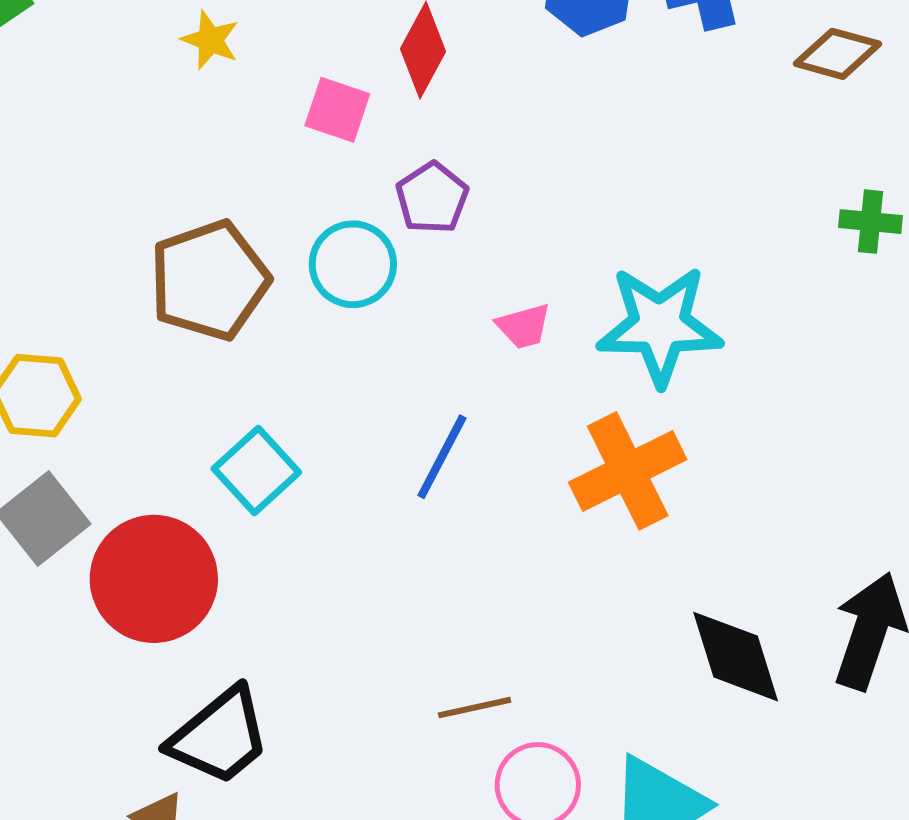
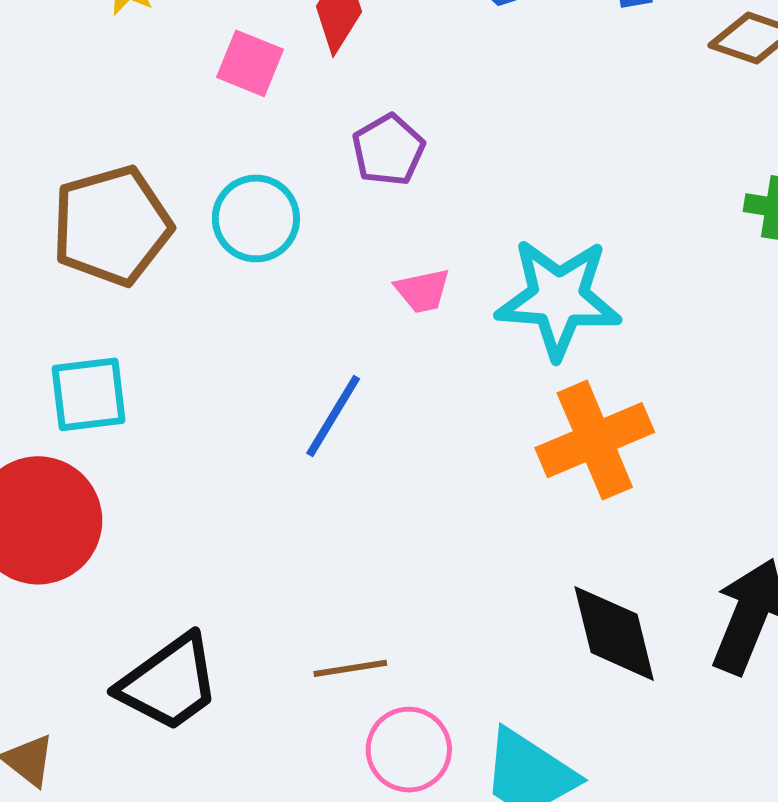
purple pentagon: (432, 198) -> (388, 150), moved
cyan square: (256, 470) -> (89, 394), moved, turned 32
orange cross: (628, 471) -> (595, 440), moved
black trapezoid: (219, 736) -> (169, 683), moved

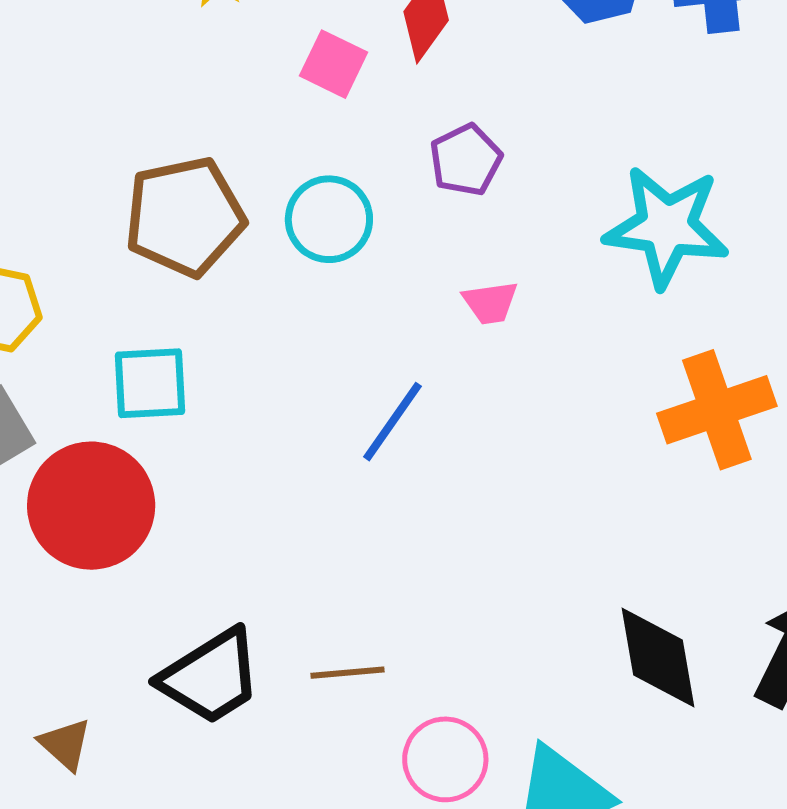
cyan star: (558, 298) -> (667, 227), moved
orange cross: (595, 440) -> (717, 410), moved
brown line: (350, 668) -> (348, 673), moved

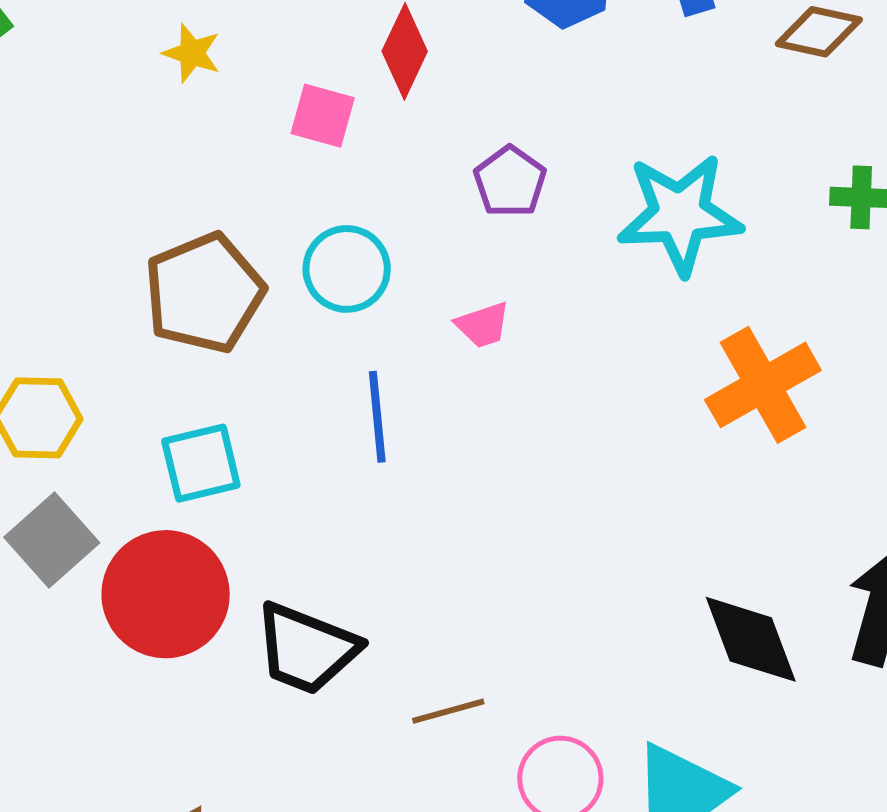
purple pentagon: (466, 160) -> (510, 182), moved
pink trapezoid: (490, 303) -> (483, 325), moved
blue line: (393, 422) -> (377, 417), moved, turned -30
black trapezoid: (211, 677) -> (307, 649), moved, turned 64

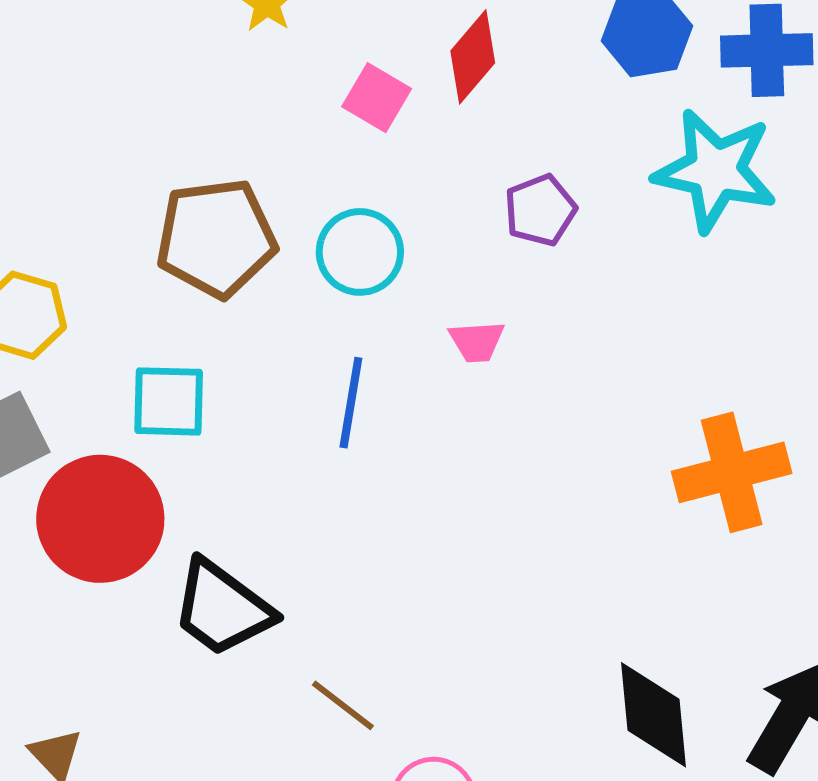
cyan star: (680, 214) -> (715, 171), moved
brown line: (448, 711) -> (343, 705), turned 38

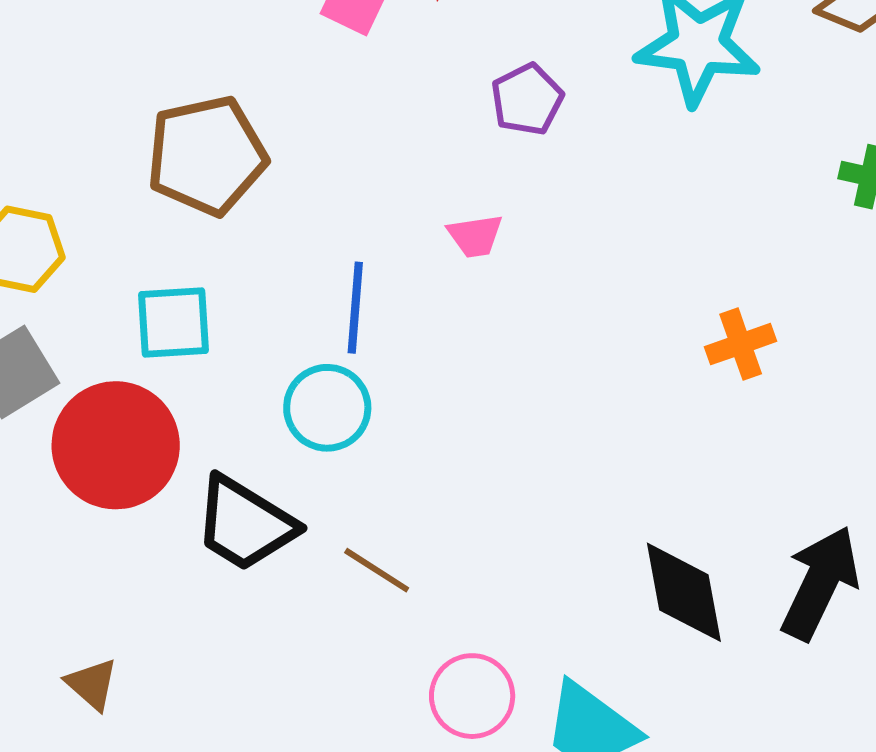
cyan circle: (360, 252) -> (327, 408), moved
orange cross: (732, 472) -> (741, 344), size x0.6
brown line: (343, 705) -> (377, 570), moved

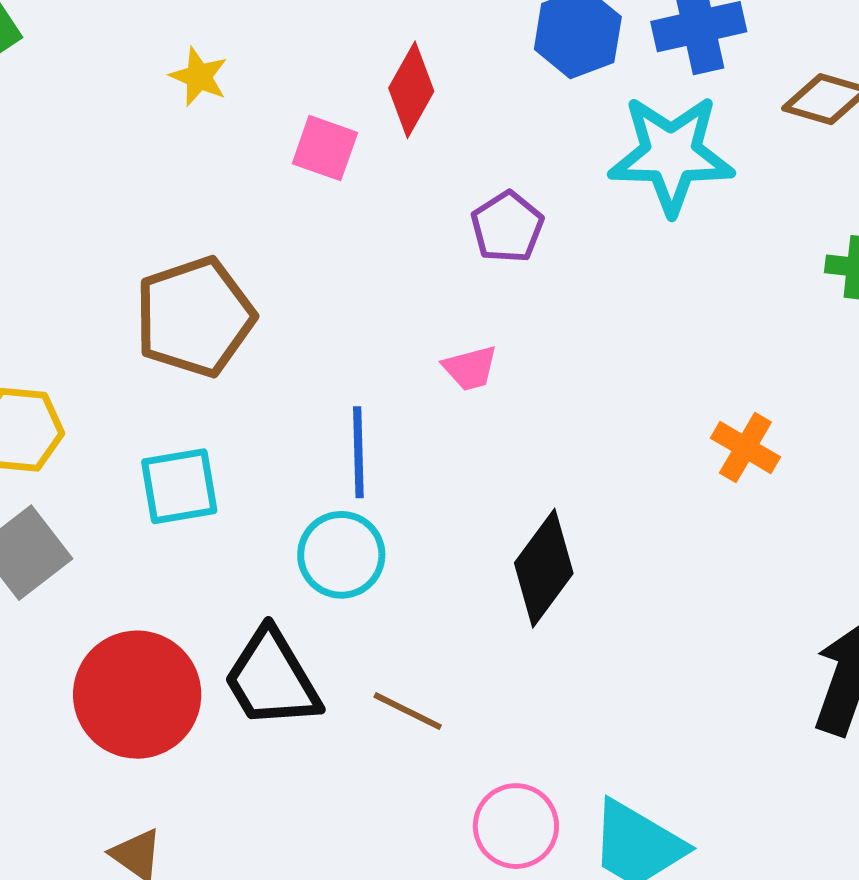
orange cross: (741, 344) -> (745, 447), turned -34
red circle: (116, 445) -> (137, 695), moved
black trapezoid: (245, 524) -> (272, 679), turned 34
black diamond: (684, 592) -> (544, 568), moved, turned 53

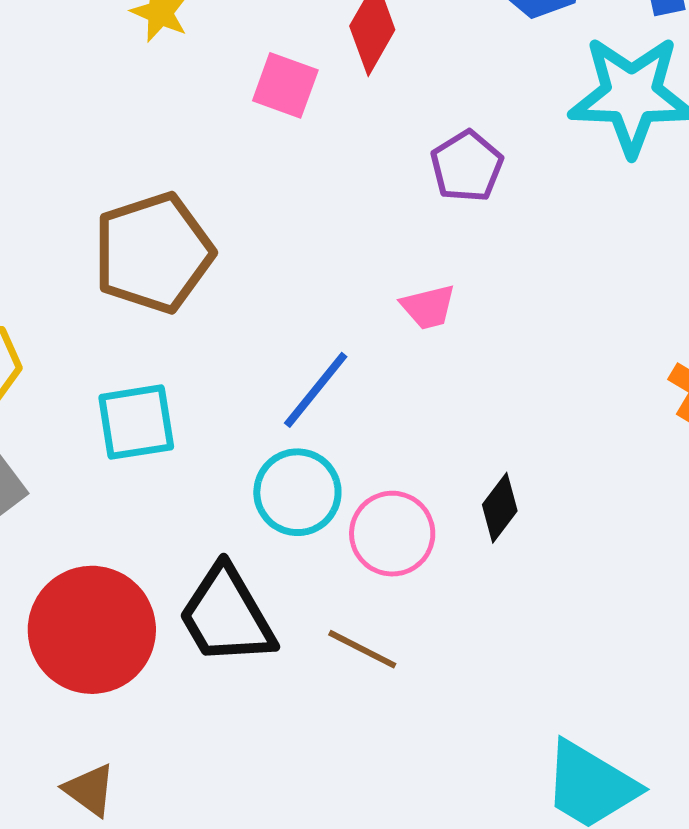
blue line: (358, 452) -> (316, 390), turned 40
black diamond: (544, 568) -> (500, 508), size x0.6
pink circle: (516, 826) -> (392, 534), moved

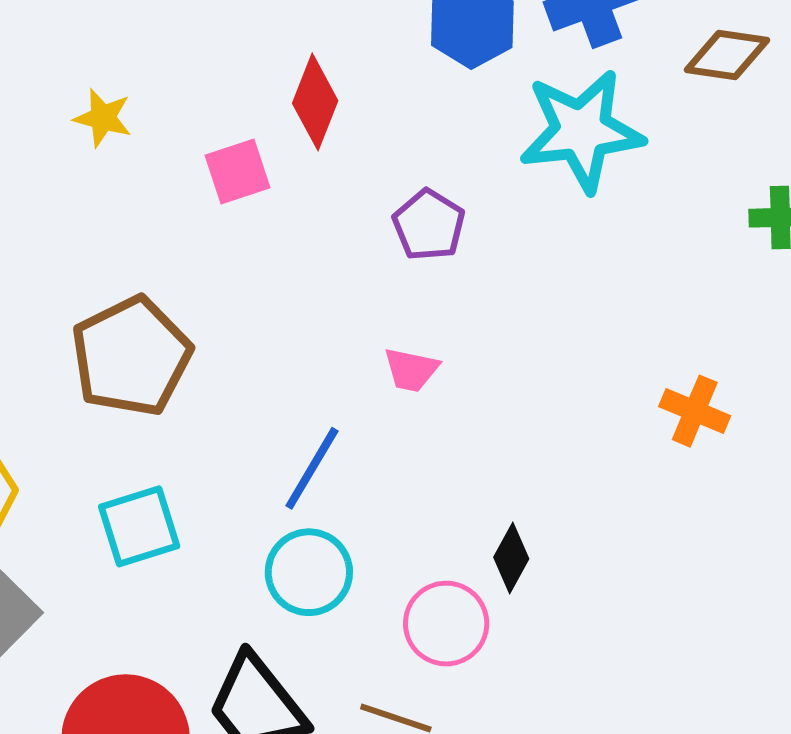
pink square: (285, 85) -> (237, 172), turned -30
pink trapezoid: (428, 307) -> (411, 370), turned 34
pink circle: (392, 534) -> (446, 624), moved

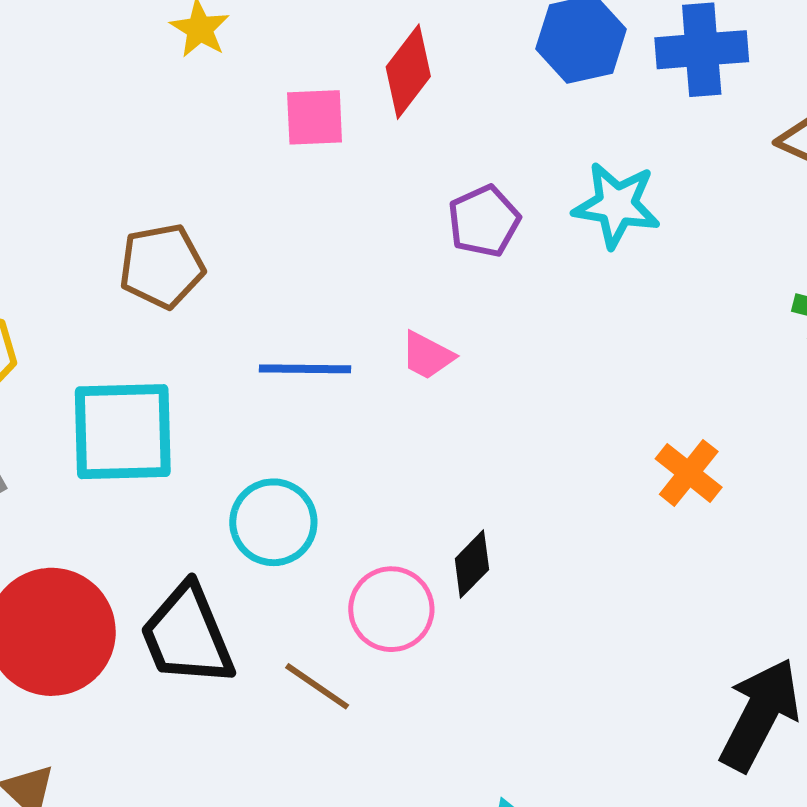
cyan star: (581, 131) -> (617, 205), moved, size x0.7
brown pentagon: (131, 356) -> (162, 266), size x0.7
blue line: (312, 468) -> (305, 369), moved, turned 44
cyan square: (139, 526) -> (123, 432), size x1.4

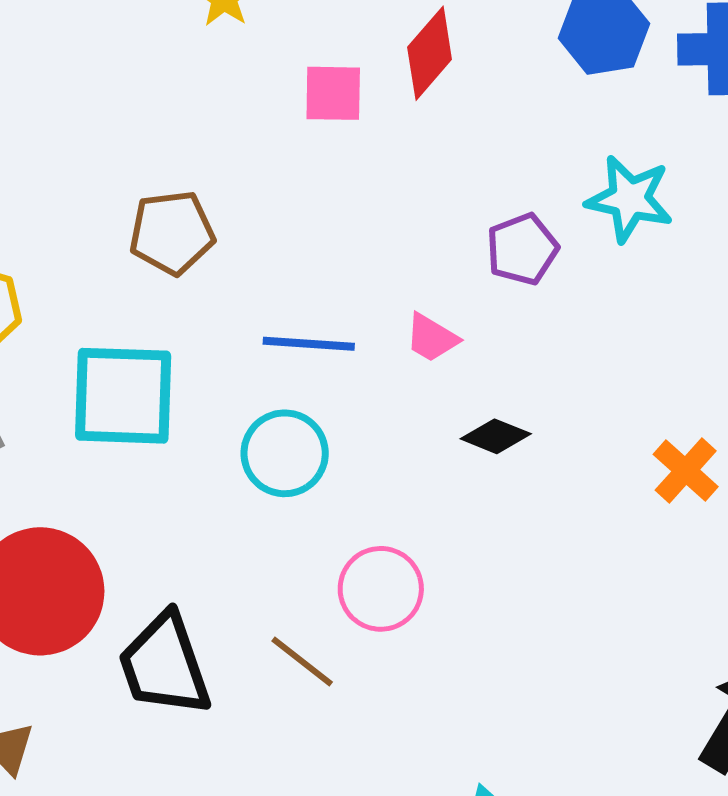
purple pentagon: (484, 221) -> (522, 249), moved
cyan circle: (273, 522) -> (285, 453), moved
black diamond: (472, 564) -> (496, 436), moved, turned 64
black trapezoid: (187, 635) -> (164, 665), moved

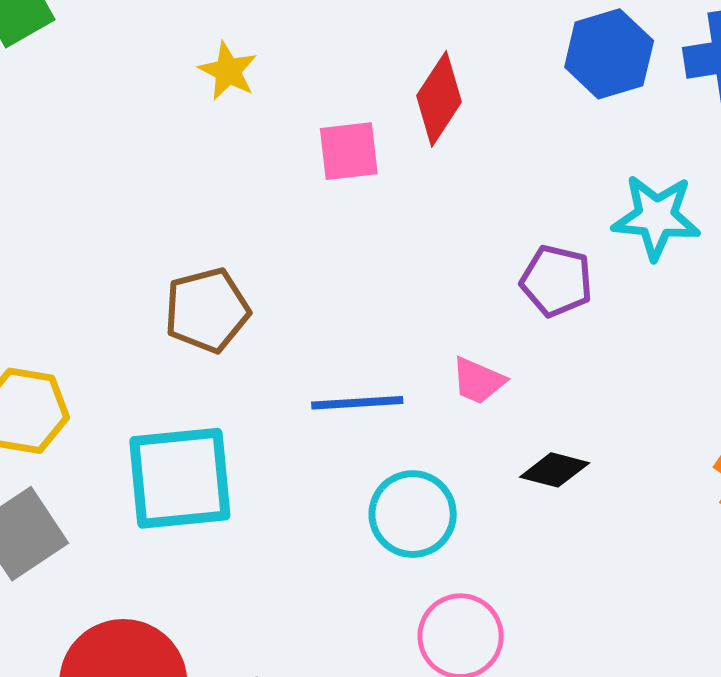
purple pentagon: (522, 249) -> (556, 281), turned -30
cyan circle: (285, 453) -> (413, 514), moved

